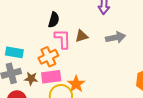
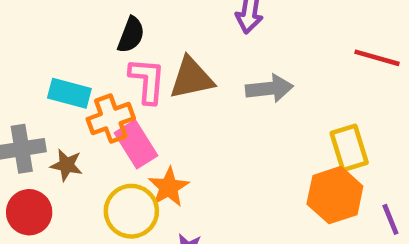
brown triangle: (82, 36) -> (192, 78), size x1.5
cyan rectangle: (14, 52) -> (69, 93), moved
pink rectangle: (51, 77) -> (136, 144), moved, turned 60

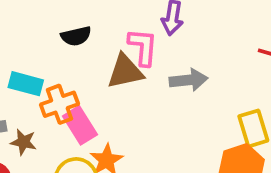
black semicircle: (131, 35) -> (76, 36), turned 56
pink L-shape: (147, 81) -> (143, 47), moved

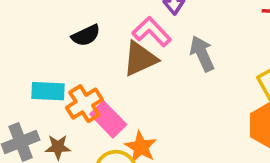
pink L-shape: (143, 47) -> (152, 32), turned -36
gray arrow: (189, 80) -> (202, 54), turned -96

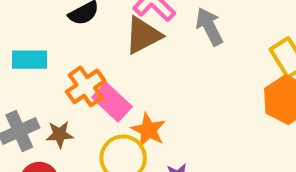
cyan rectangle: (48, 91) -> (30, 60), moved

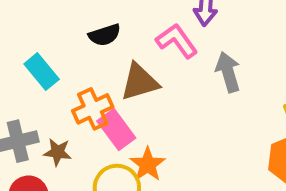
brown triangle: (143, 35) -> (140, 82), moved
cyan rectangle: (30, 60) -> (42, 72), turned 40

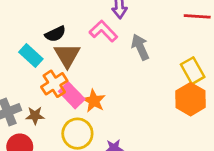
cyan rectangle: (42, 72) -> (31, 55), moved
brown triangle: (140, 82) -> (67, 55), moved, turned -36
orange star: (148, 164) -> (94, 101), moved

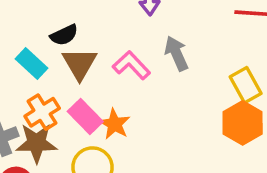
pink L-shape: (103, 31) -> (131, 65), moved
orange cross: (54, 84) -> (42, 112), moved
brown star: (35, 116) -> (36, 143), size x1.6

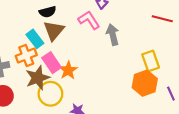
cyan rectangle: (32, 63) -> (35, 39), moved
pink L-shape: (131, 65) -> (89, 20), moved
brown star: (36, 143) -> (38, 78), moved, turned -30

